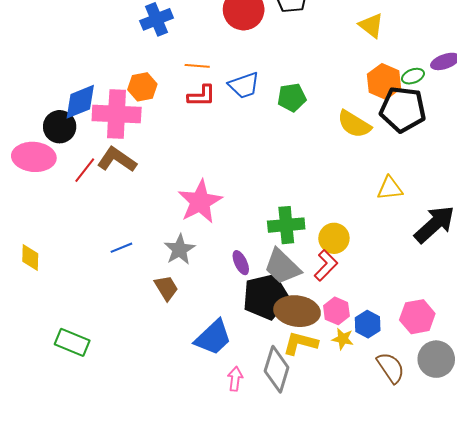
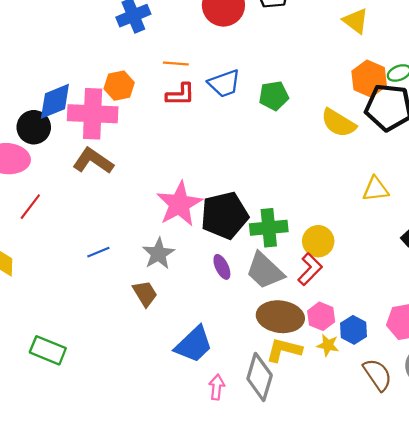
red line: (85, 170) -> (30, 207), moved
black pentagon: (266, 297) -> (225, 215), moved

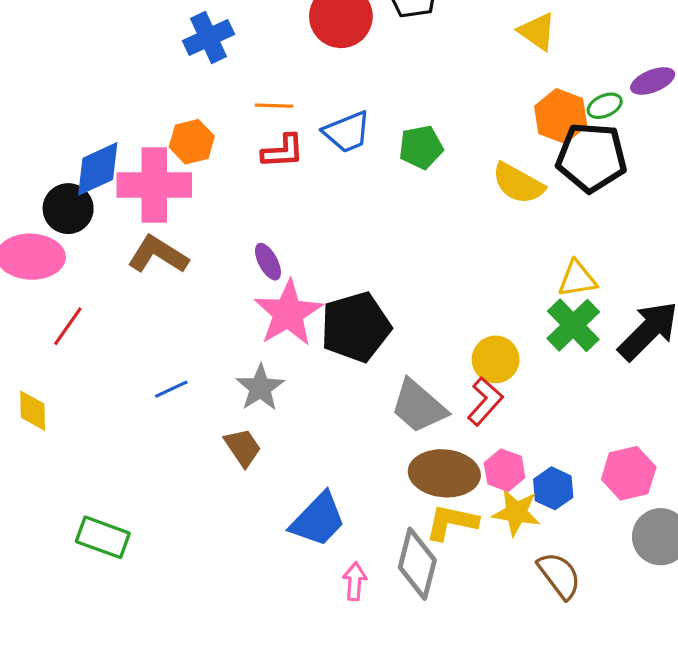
green cross: (269, 228) -> (573, 325), moved, turned -36
purple ellipse: (222, 267) -> (268, 262), moved
yellow star: (328, 345) -> (516, 512), size x1.4
brown semicircle: (378, 375) -> (559, 575), moved

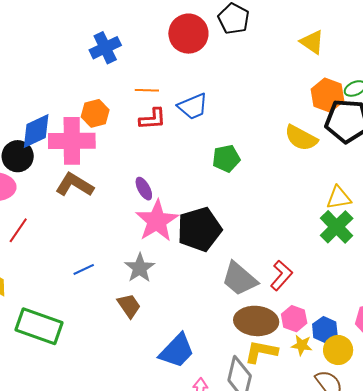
green pentagon: (421, 147) -> (226, 158), moved
yellow circle: (496, 359) -> (338, 350), moved
yellow star: (516, 512) -> (302, 345), size x0.7
green rectangle: (103, 537) -> (39, 326), moved, size x1.4

